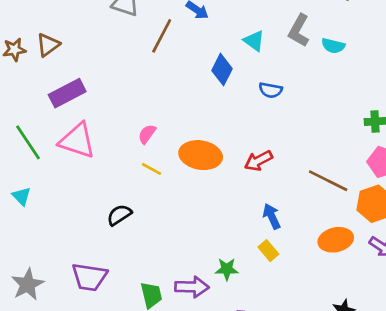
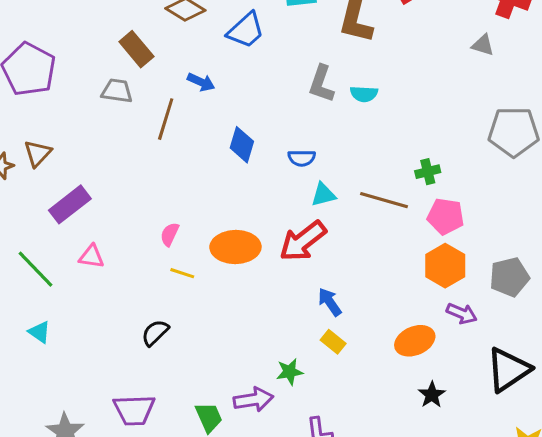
cyan triangle: (254, 41) -> (323, 195), moved, turned -40
pink triangle: (77, 141) -> (91, 257), size x0.6
red arrow: (258, 161) -> (303, 241), size x1.5
brown line: (328, 181) -> (384, 200), moved
orange ellipse: (336, 240) -> (415, 341), moved

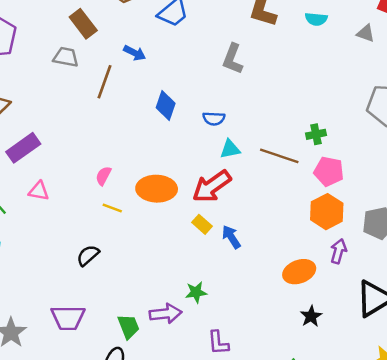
cyan semicircle: (364, 94) -> (316, 19), moved
purple arrow: (462, 314) -> (338, 251), turned -100
yellow rectangle: (333, 342) -> (202, 224), moved

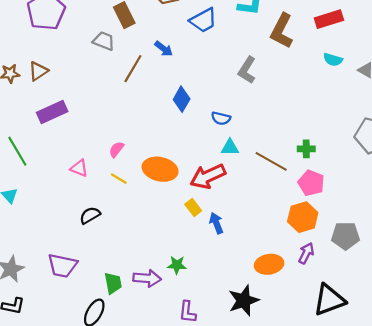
cyan semicircle: (316, 19) -> (333, 60), moved
pink triangle: (39, 191) -> (79, 168), moved
black star: (311, 316) -> (244, 300), moved, size x1.6

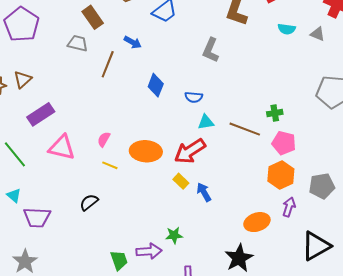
pink triangle: (79, 168) -> (62, 147), moved, size x1.6
purple trapezoid: (62, 266) -> (37, 217), moved

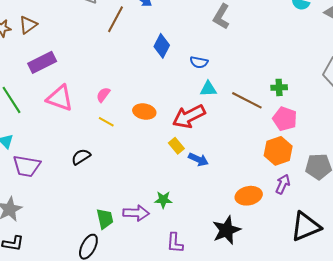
orange ellipse: (146, 151) -> (144, 112), size x0.7
blue arrow: (204, 192) -> (198, 159), turned 138

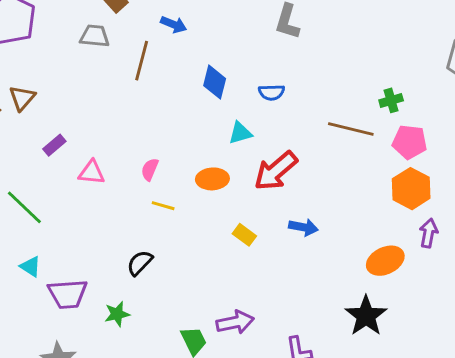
purple rectangle: (42, 62) -> (54, 145), size x0.6
cyan triangle: (208, 89) -> (240, 133), moved
pink triangle: (60, 98) -> (92, 172), moved, size x0.7
yellow rectangle: (176, 146) -> (244, 235), moved
green star: (163, 200) -> (117, 314), moved

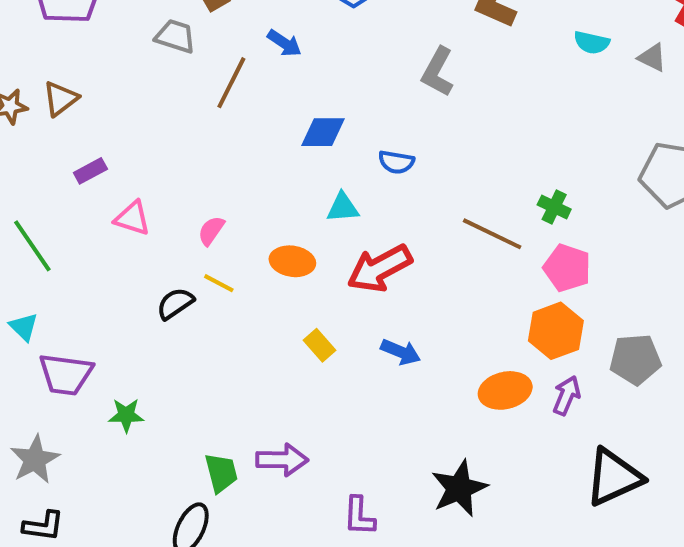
blue diamond: (215, 82) -> (323, 132), turned 64
green cross: (391, 100) -> (554, 207), turned 30
orange ellipse: (385, 261) -> (505, 390), moved
black semicircle: (140, 263) -> (175, 303), moved

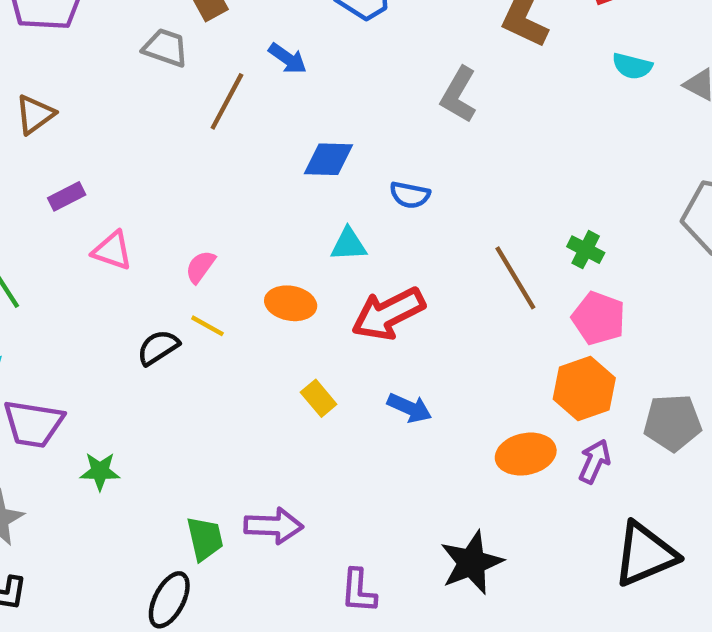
brown line: (492, 234) -> (515, 278), turned 32

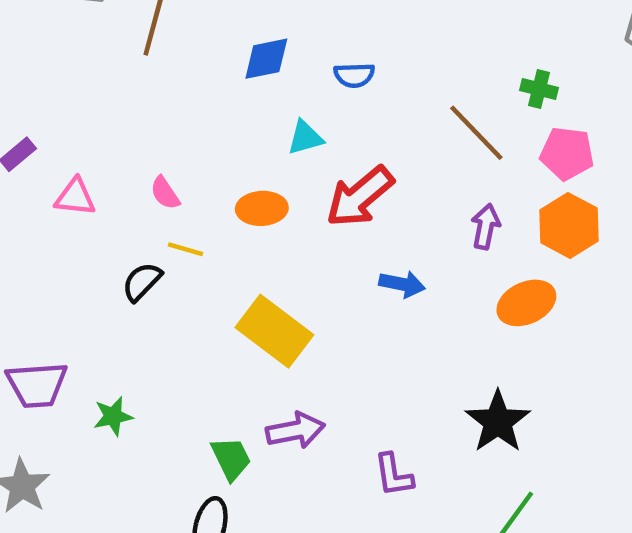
pink semicircle: (200, 267) -> (165, 193), turned -57
yellow rectangle: (319, 398) -> (274, 331), moved, size x2.0
purple arrow: (594, 461) -> (486, 227), moved

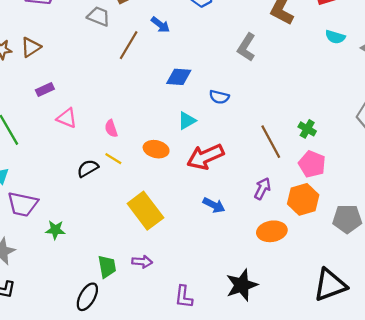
cyan triangle: (305, 138) -> (187, 121), turned -30
purple arrow: (295, 430) -> (142, 262), size x0.7

